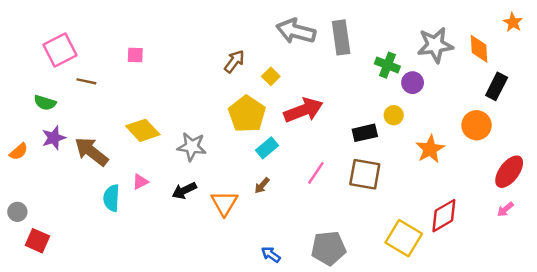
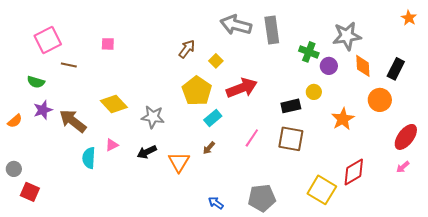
orange diamond: (479, 49) -> (363, 66), moved

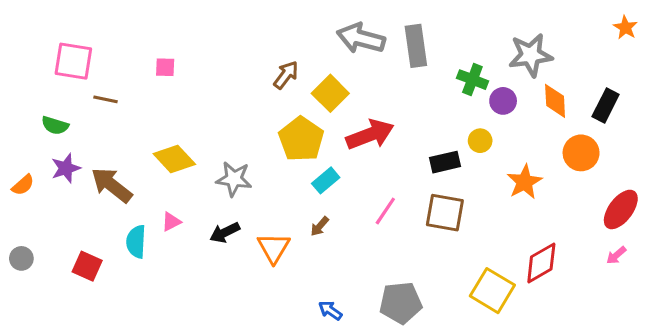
pink square: (48, 40) -> (73, 61), turned 36
yellow square: (216, 61) -> (330, 93), size x1.6
red square: (30, 192) -> (87, 266), moved

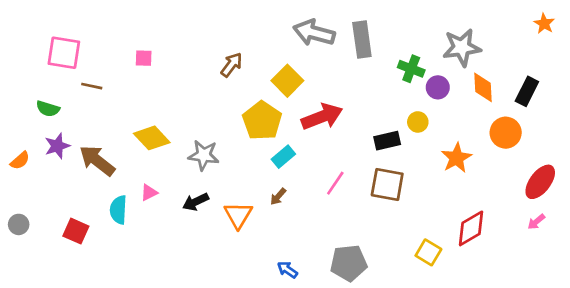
brown arrow: (286, 75) -> (232, 65), moved
yellow square: (492, 291) -> (428, 252), size x0.7

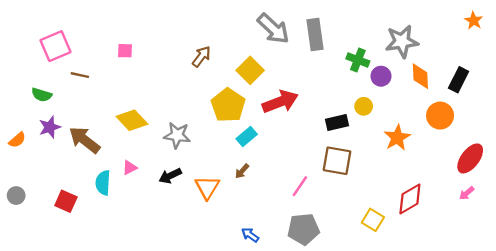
gray arrow: (314, 33) -> (273, 29), turned -152
pink square: (64, 53) -> (56, 46), turned -32
pink line: (335, 183) -> (300, 186), moved

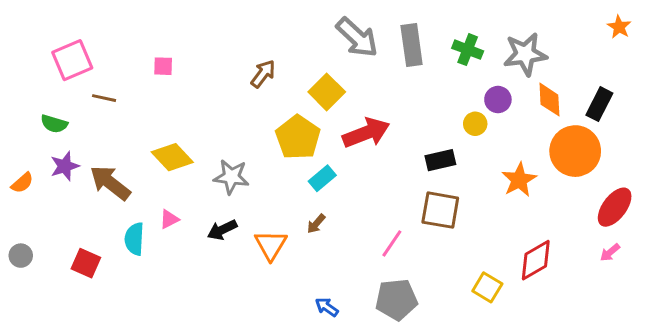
green cross: (358, 60) -> (468, 50), moved
yellow circle: (364, 106) -> (475, 124), moved
orange circle: (440, 116) -> (575, 151), size x1.4

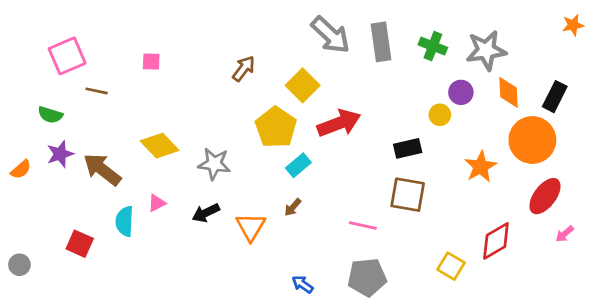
orange star: (619, 27) -> (573, 25), turned 30
red ellipse: (615, 207) -> (545, 196), moved
pink line: (392, 243) -> (363, 225), turned 68
gray circle: (21, 256) -> (19, 265), moved

